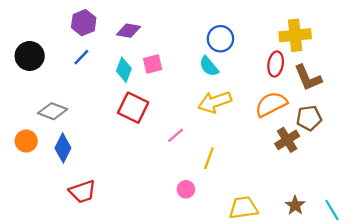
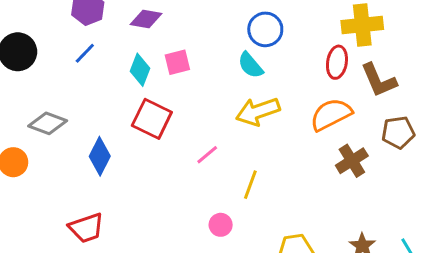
brown pentagon: (309, 118) -> (398, 132), moved
blue diamond: (63, 148) -> (100, 156), moved

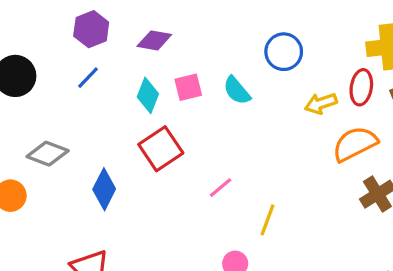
cyan semicircle: (250, 65) -> (237, 91), moved
yellow arrow: (258, 111) -> (321, 103), moved, size x0.7
red square: (152, 119) -> (161, 149), turned 30

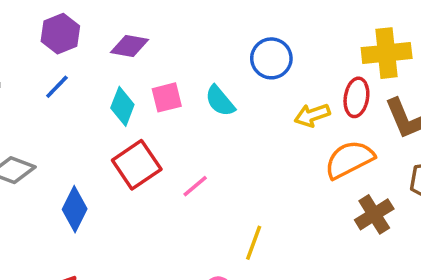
pink line: (221, 188) -> (195, 186), moved

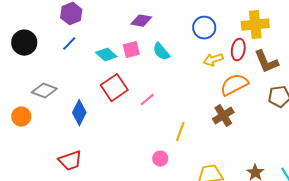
purple diamond: (130, 46) -> (141, 21), moved
blue circle: (271, 58) -> (204, 28), moved
cyan diamond: (122, 106) -> (106, 55), turned -70
brown cross: (374, 214) -> (223, 116), moved

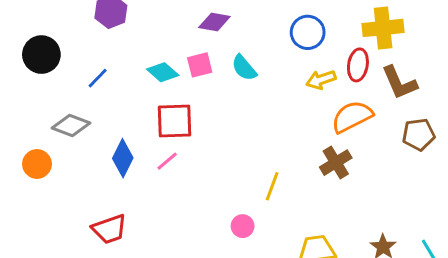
blue line: (69, 44) -> (98, 78), moved
red square: (114, 88) -> (175, 121), turned 32
pink line: (147, 100) -> (167, 161), moved

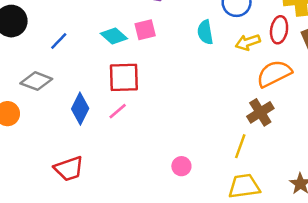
cyan semicircle: (244, 68) -> (205, 32), moved, turned 30
yellow line: (272, 186) -> (240, 146), moved

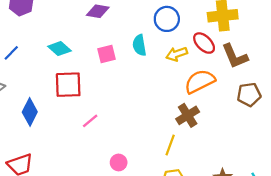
pink square: (145, 30) -> (107, 54), moved
red ellipse: (279, 30) -> (204, 43), turned -55
pink line: (118, 111) -> (90, 121), moved

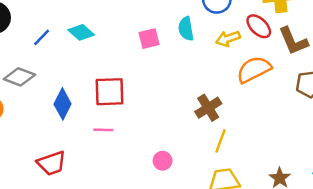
cyan diamond: (59, 49) -> (81, 32), moved
red square: (68, 85) -> (109, 92), moved
brown cross: (188, 115) -> (208, 108), moved
pink line: (90, 121) -> (103, 130), moved, turned 42

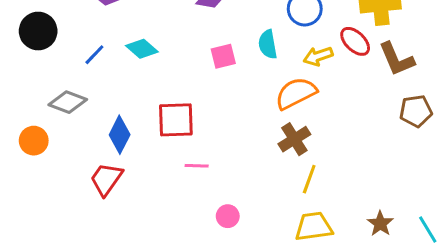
orange semicircle: (254, 69) -> (296, 93), moved
pink line: (103, 130) -> (197, 166), moved
pink circle: (163, 161) -> (228, 216), moved
red trapezoid: (52, 163) -> (106, 179), moved, turned 144

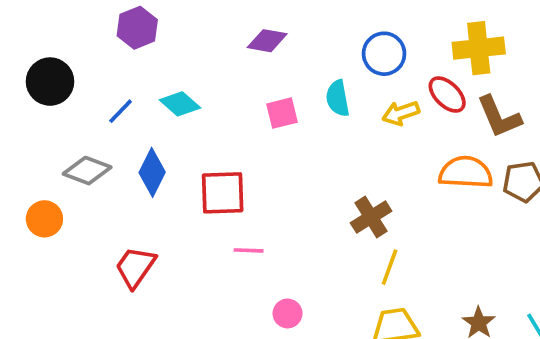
orange semicircle: (296, 93) -> (466, 172), moved, turned 30
blue diamond: (120, 135) -> (152, 172), moved

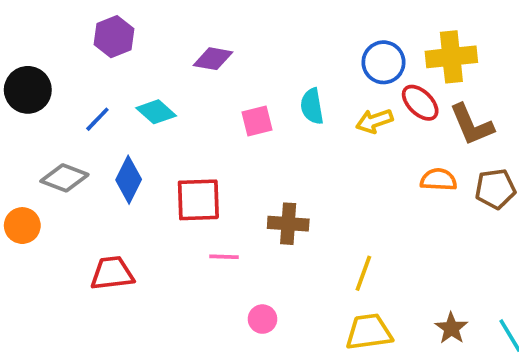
purple diamond: (267, 41) -> (213, 59), moved
blue circle: (384, 54) -> (384, 62), moved
orange semicircle: (466, 172) -> (439, 180), size x0.7
brown cross: (371, 217) -> (288, 224), moved, turned 36
red trapezoid: (135, 267) -> (112, 273), turned 48

